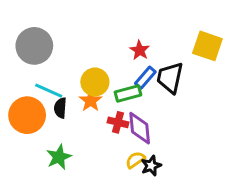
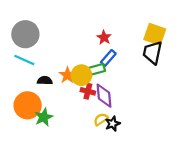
black trapezoid: (170, 78) -> (153, 53), moved
yellow circle: (95, 82) -> (81, 75), moved
cyan line: (49, 91) -> (24, 60), moved
black semicircle: (60, 108) -> (45, 81), turned 88
orange circle: (27, 115) -> (28, 105), moved

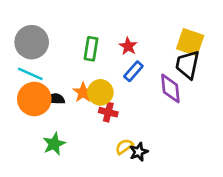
green rectangle: (95, 70) -> (91, 49), moved, turned -66
purple diamond: (104, 96) -> (170, 88), moved
orange circle: (28, 105) -> (34, 99), moved

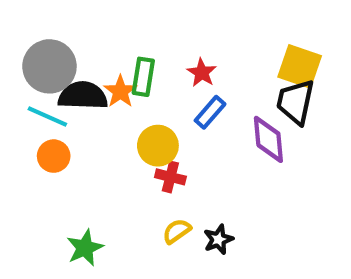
orange star: (83, 92) -> (120, 91), moved
orange circle: (34, 99) -> (54, 156), size x0.6
black semicircle: (55, 99) -> (83, 96), moved, size x1.6
green star: (54, 144) -> (85, 248), moved
yellow semicircle: (124, 147) -> (177, 231), moved

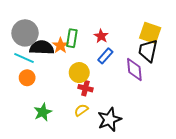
yellow semicircle: (177, 231) -> (81, 110), moved
black star: (218, 239) -> (109, 119), size x1.6
green star: (85, 248) -> (43, 112), moved

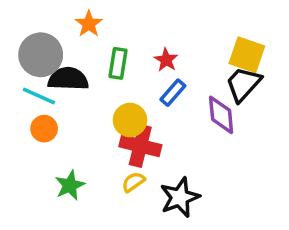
orange star: (60, 45) -> (89, 24), moved
black trapezoid: (148, 51) -> (243, 84), turned 30
red cross: (85, 88) -> (140, 146), size x1.6

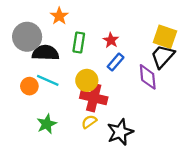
cyan line: (39, 96) -> (48, 80), moved

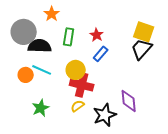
purple diamond: (148, 77) -> (129, 101), moved

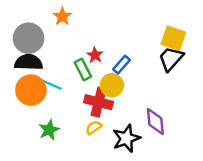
red star: (97, 35) -> (95, 55), moved
green rectangle: (69, 37) -> (83, 70), moved, turned -36
black semicircle: (40, 46) -> (29, 62), moved
yellow circle: (76, 70) -> (112, 85), moved
orange circle: (26, 75) -> (31, 90), size x1.6

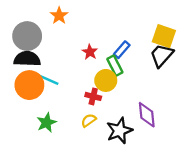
blue rectangle: (121, 65) -> (122, 50), moved
green rectangle: (83, 70) -> (115, 66), moved
red cross: (99, 102) -> (93, 96), size x0.6

